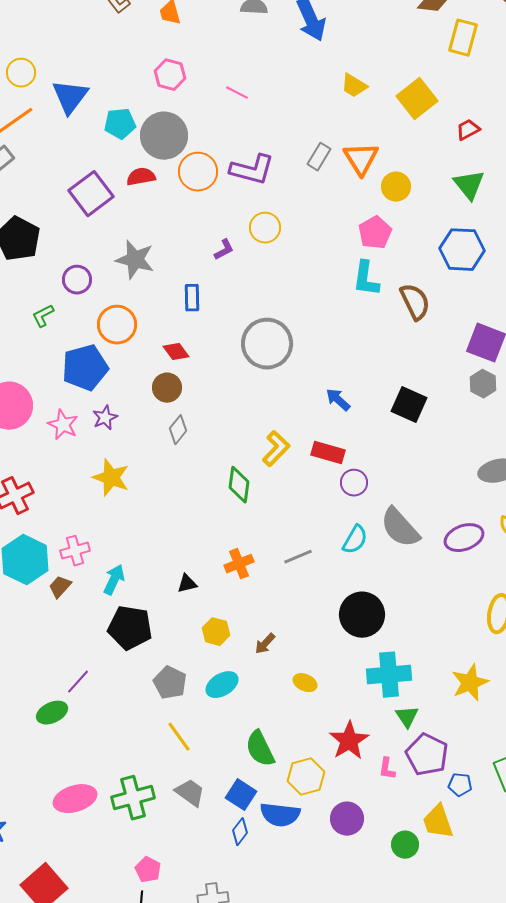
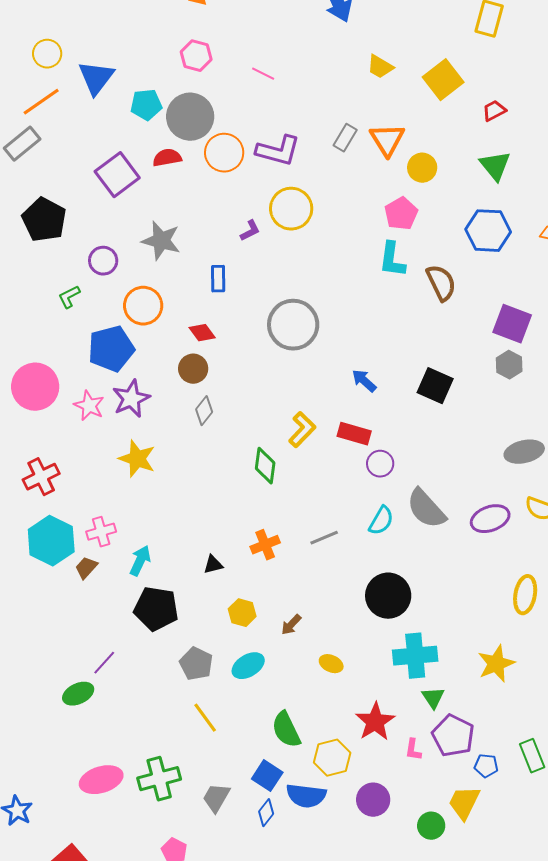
yellow circle: (265, 228) -> (291, 209), size x1.4
purple star: (105, 418) -> (131, 399), size x1.5
gray trapezoid: (190, 793) -> (216, 798), moved, turned -96
yellow trapezoid: (438, 822) -> (464, 803), turned 45

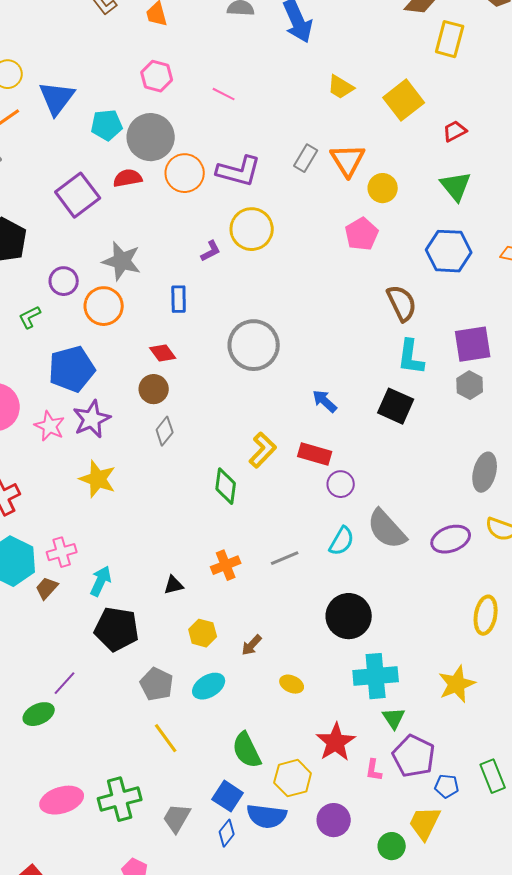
cyan L-shape: (392, 260) -> (411, 357), moved
orange circle: (143, 306) -> (104, 306), moved
purple square: (512, 324) -> (473, 344), turned -30
gray ellipse: (524, 452) -> (485, 472), turned -63

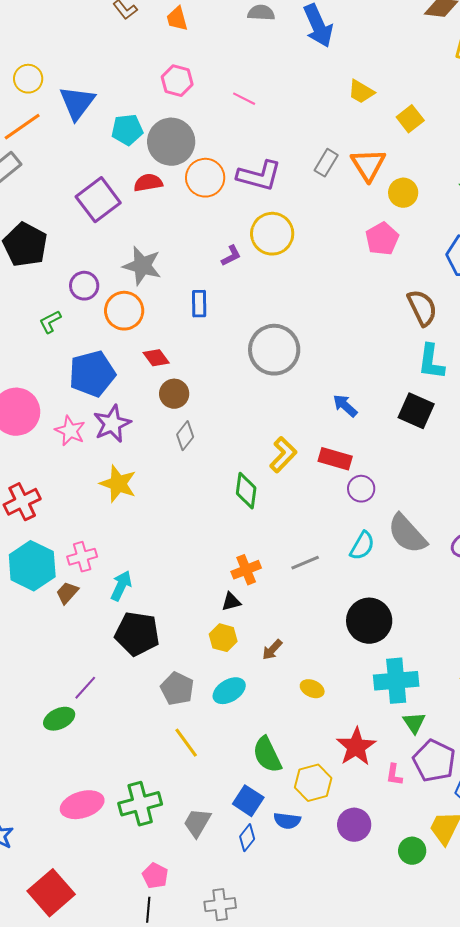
yellow square: (404, 100) -> (410, 119), moved, size x0.7
red diamond: (163, 353) -> (156, 358), moved
black triangle: (174, 585) -> (231, 602), moved
blue semicircle: (267, 816) -> (287, 821), size x0.7

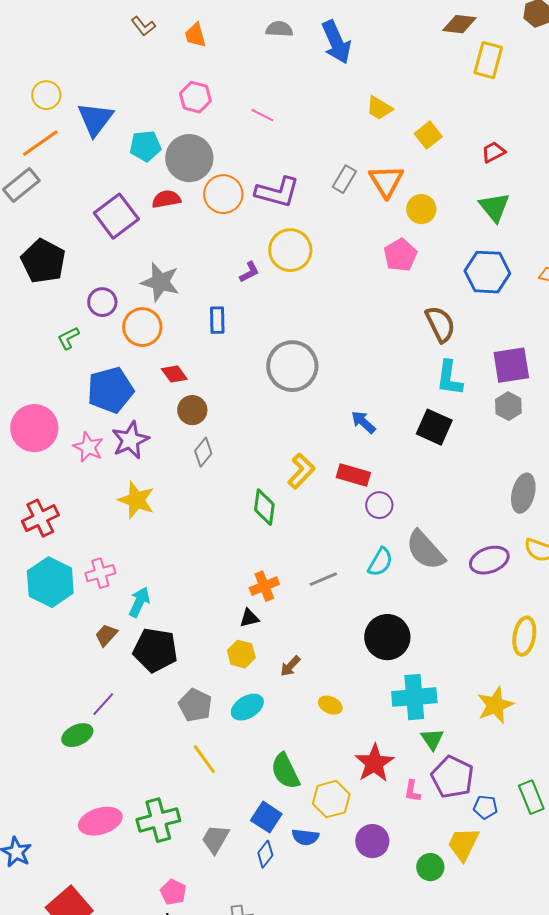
brown trapezoid: (67, 593) -> (106, 635), moved

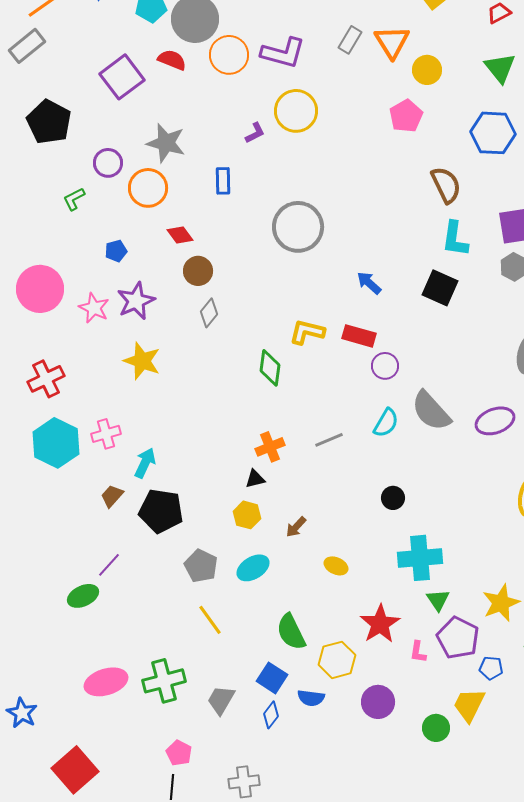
red semicircle: (166, 199) -> (172, 60), turned 32
blue pentagon: (110, 390) -> (116, 251), size x0.5
yellow L-shape: (301, 471) -> (307, 332), turned -120
black circle: (387, 637) -> (393, 498), size x0.5
yellow star: (495, 705) -> (501, 603), moved

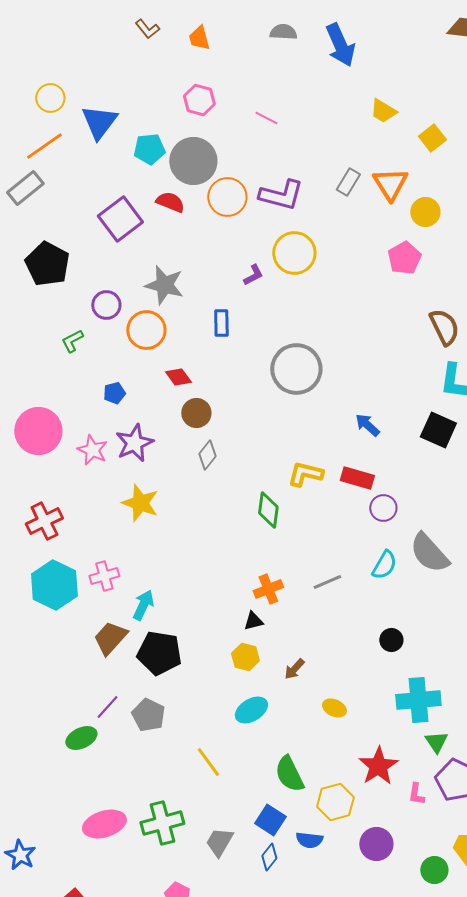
brown trapezoid: (112, 496) -> (110, 638), size x1.5
gray pentagon: (201, 566) -> (148, 715), moved

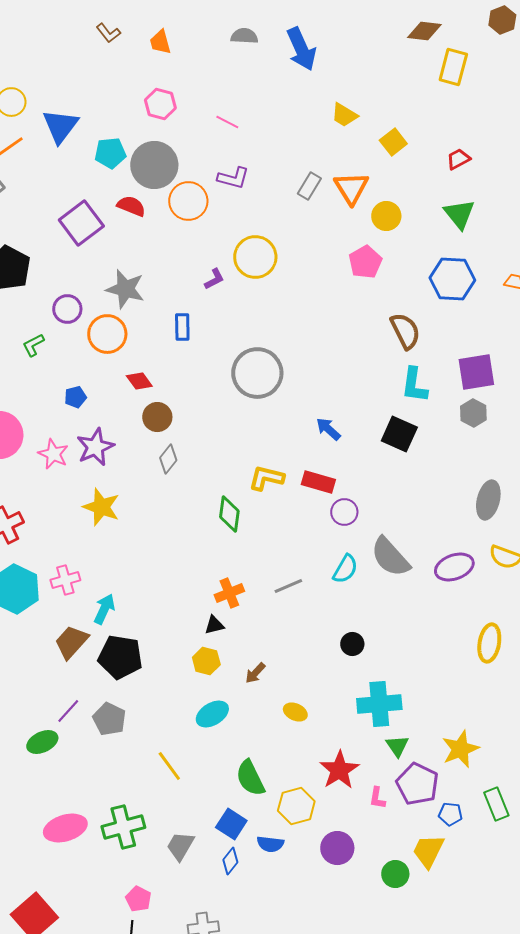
purple L-shape: (281, 195) -> (233, 178), moved, size x0.7

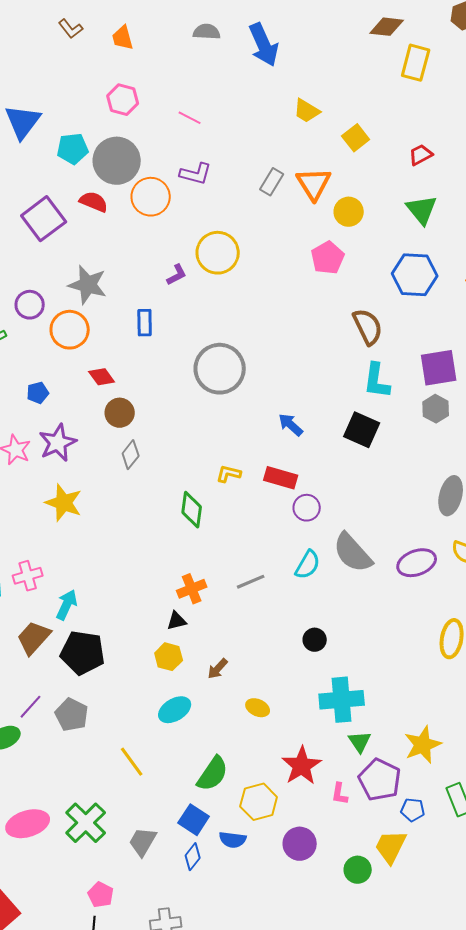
yellow L-shape: (266, 478) -> (229, 474), size x0.7
green semicircle: (250, 778) -> (213, 774), turned -120
green cross: (123, 827) -> (86, 823), turned -30

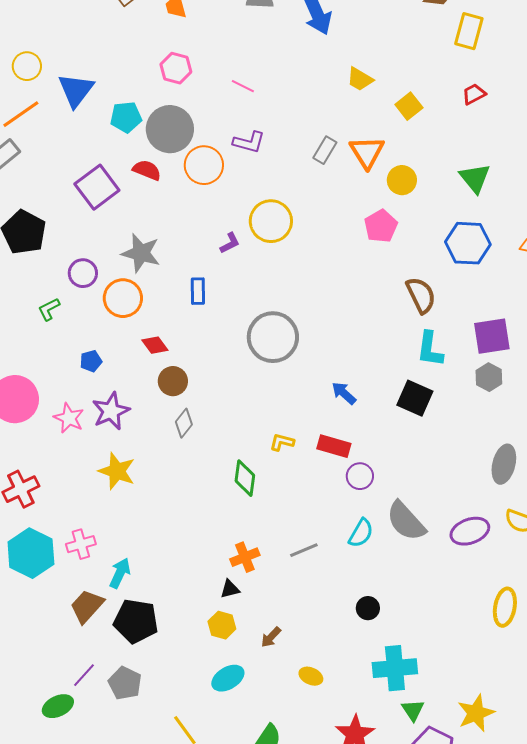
red trapezoid: (421, 155) -> (474, 94), moved

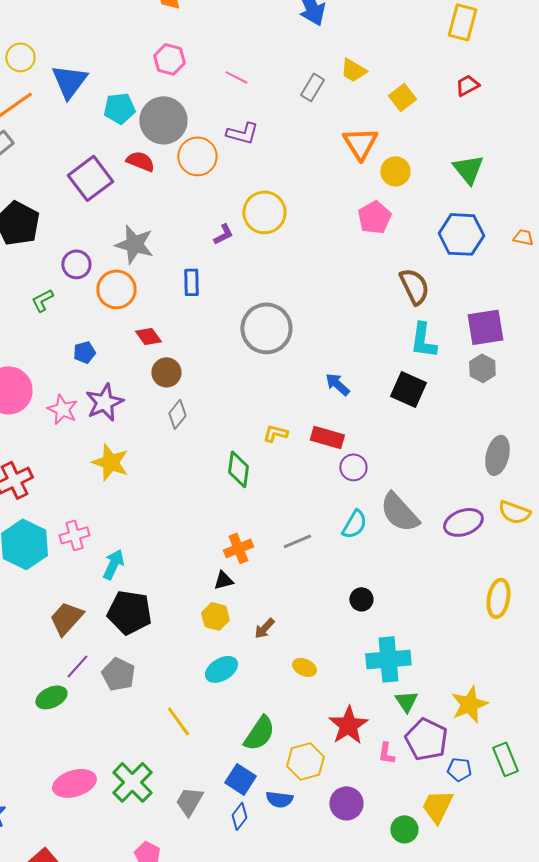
gray rectangle: (325, 150) -> (312, 87), moved
brown trapezoid: (87, 606) -> (66, 618), moved

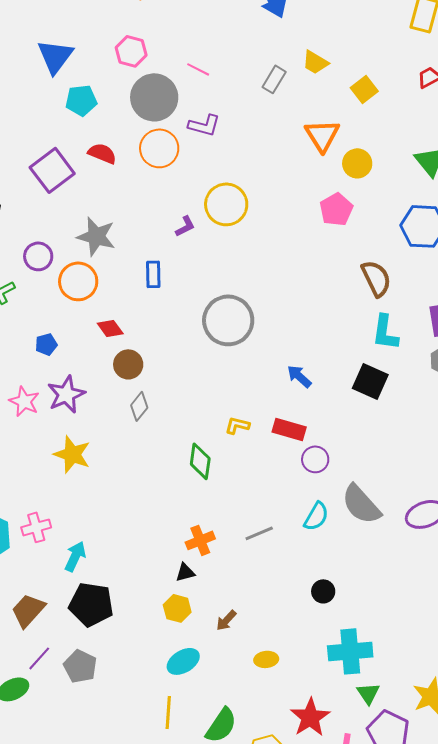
blue triangle: (69, 81) -> (55, 56), moved
gray circle: (163, 120) -> (154, 97), moved
yellow ellipse: (304, 667) -> (266, 659), turned -30
yellow line: (178, 721) -> (168, 712), moved, turned 40

